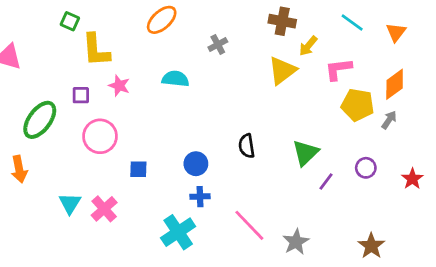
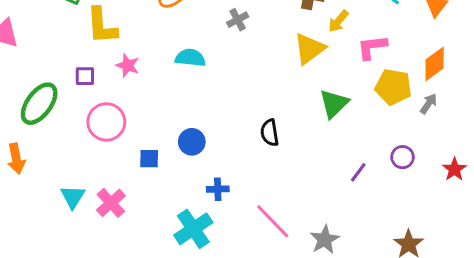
green triangle: (306, 153) -> (334, 104), moved
blue circle: (196, 164) -> (192, 142), moved

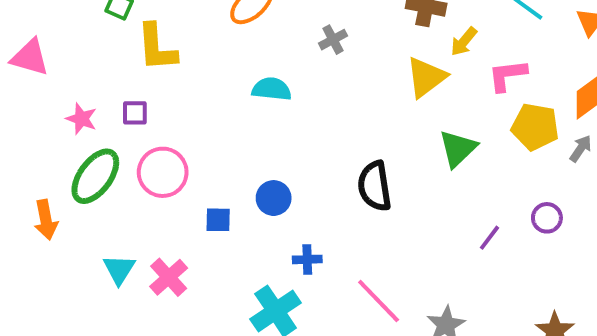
pink star: (128, 65) -> (81, 119), moved
green ellipse: (39, 104) -> (95, 176), moved
black semicircle: (270, 133) -> (375, 186), size x1.4

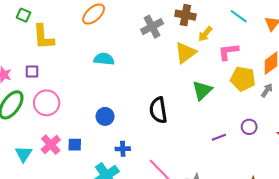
gray cross: (333, 40) -> (152, 27), moved, size x1.5
blue square: (218, 220) -> (75, 145), moved
purple line: (489, 238) -> (219, 137), turned 32
pink cross: (169, 277) -> (51, 145), moved

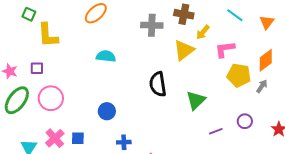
gray cross: (152, 27) -> (152, 25), turned 30
green triangle: (202, 90) -> (196, 100), moved
black semicircle: (158, 110) -> (158, 84), moved

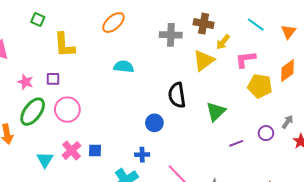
green square: (29, 14) -> (38, 19), moved
gray arrow: (262, 86) -> (287, 122), moved
blue circle: (107, 111) -> (154, 123), moved

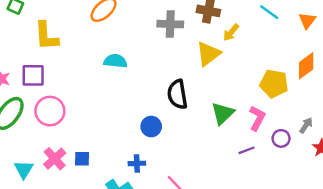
pink L-shape: (246, 59) -> (257, 118), moved, turned 125
purple square: (53, 79) -> (33, 75), size x1.5

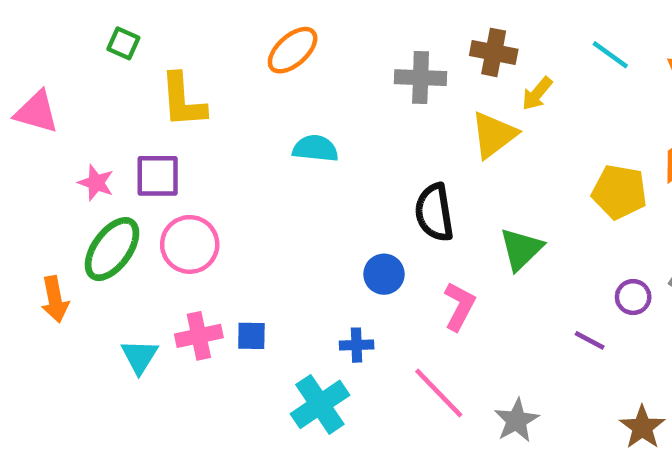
pink L-shape: (257, 118) -> (459, 306), moved
purple line: (247, 150) -> (590, 340), moved, turned 49
pink cross: (55, 159) -> (199, 336), turned 30

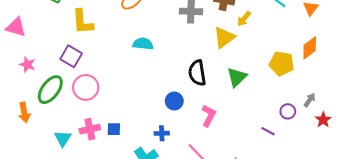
purple square: (158, 176) -> (71, 56), turned 30
pink star: (96, 183) -> (27, 65), moved
green triangle: (521, 249) -> (237, 77), moved

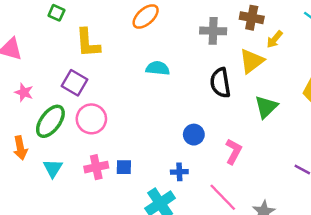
black semicircle: (197, 73) -> (220, 83), moved
cyan triangle: (63, 139) -> (53, 168), moved

